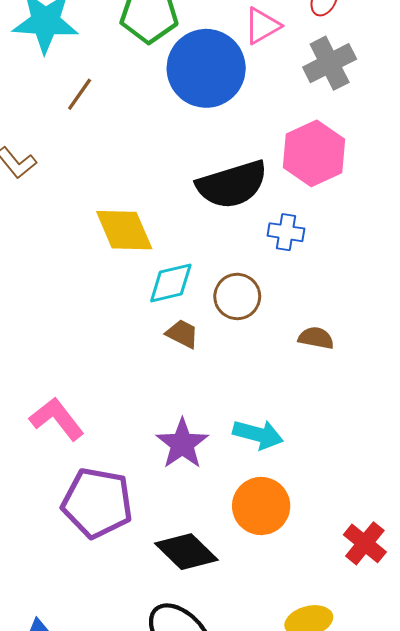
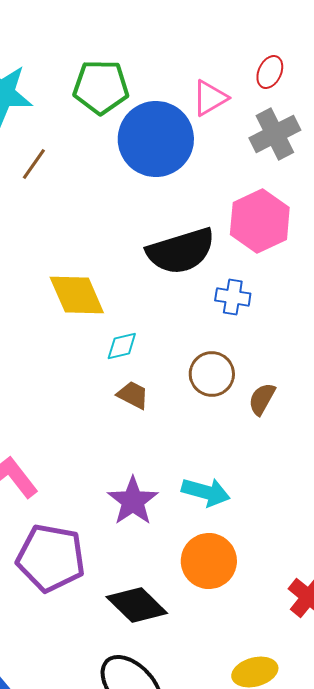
cyan diamond: (171, 283) -> (122, 346), size x0.7
brown circle: (237, 296) -> (212, 374), moved
brown semicircle: (316, 338) -> (262, 399), turned -72

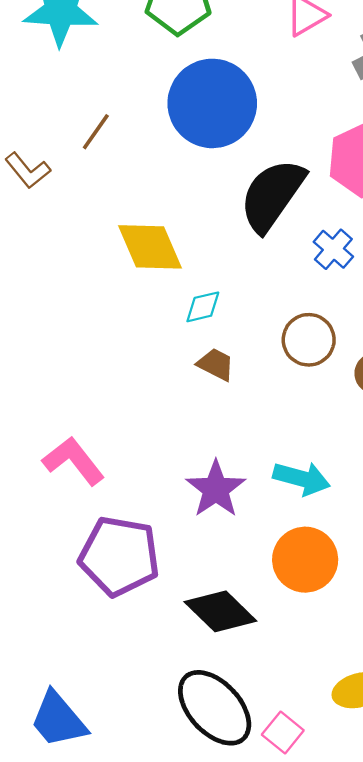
blue circle: (156, 139) -> (212, 103), moved
brown line: (34, 164) -> (96, 132), moved
black semicircle: (181, 251) -> (272, 195), turned 142
blue cross: (233, 297) -> (333, 249), turned 32

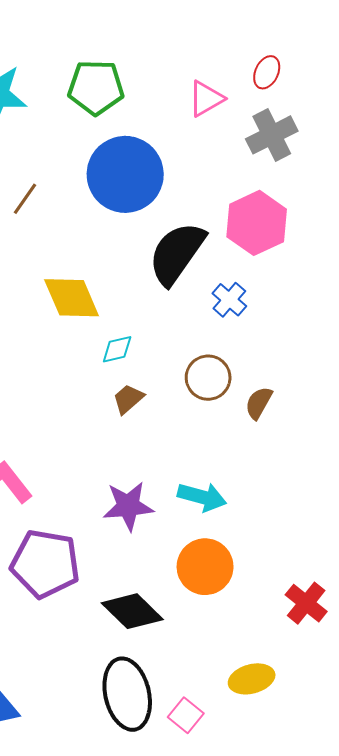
brown trapezoid: (216, 364) -> (128, 399), turned -68
purple star: (216, 489) -> (128, 506), turned 30
black ellipse: (215, 708) -> (127, 694), turned 30

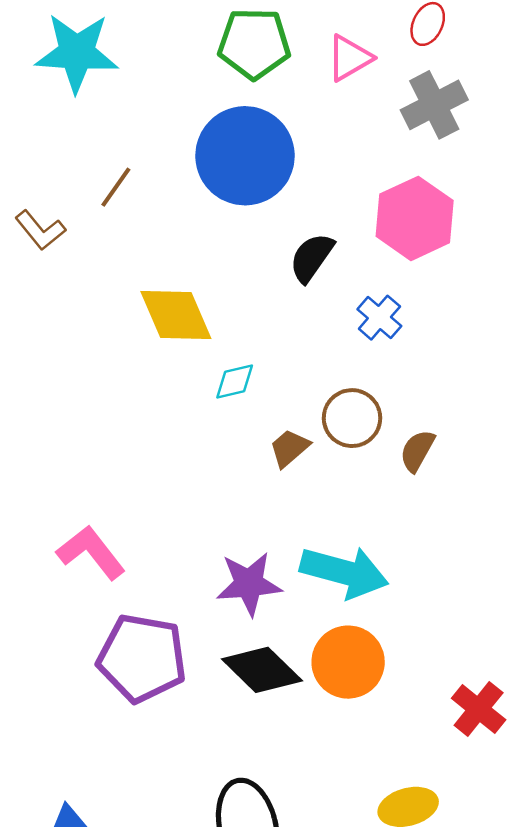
green pentagon: (96, 87) -> (254, 44), moved
black semicircle: (177, 253) -> (312, 258), size x0.6
brown trapezoid: (128, 399) -> (289, 448), moved
cyan arrow: (202, 497) -> (344, 572), size x1.4
black diamond: (132, 611) -> (262, 670), moved

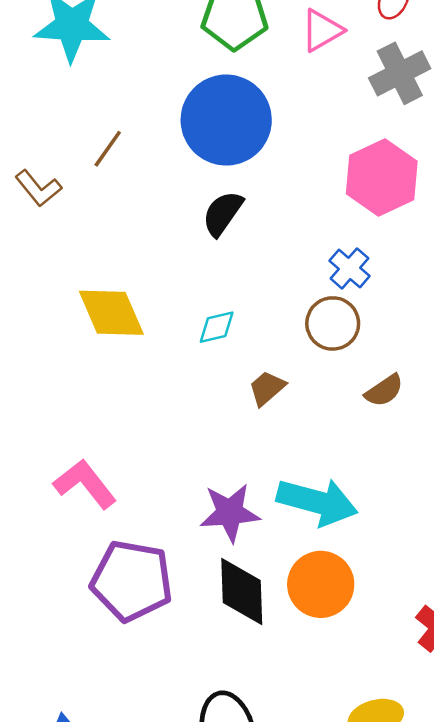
black semicircle: (312, 258) -> (223, 213), moved
yellow diamond: (176, 315) -> (111, 313), moved
brown circle: (352, 418) -> (333, 323), moved
brown semicircle: (417, 451) -> (384, 391), turned -153
black diamond: (262, 670) -> (242, 592), turned 44

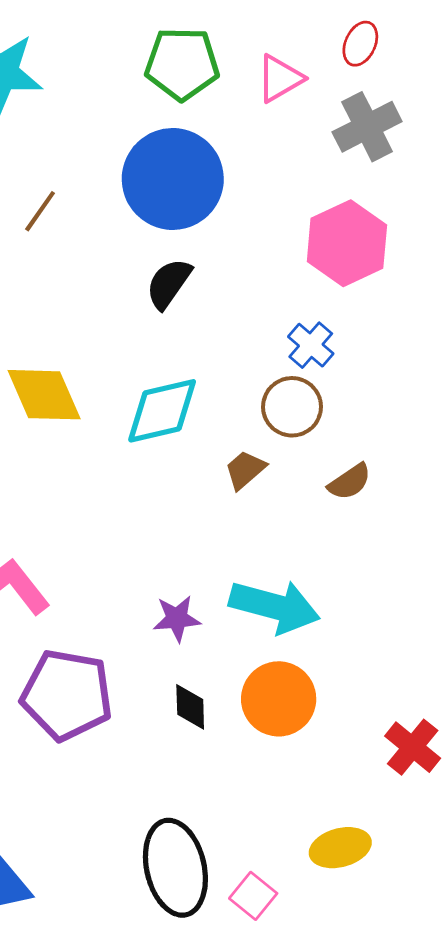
cyan diamond: (217, 327) -> (162, 411), size x1.8
brown trapezoid: (267, 388) -> (245, 470), moved
purple star: (230, 513) -> (177, 619), size x0.7
black diamond: (242, 592) -> (190, 707), size x0.6

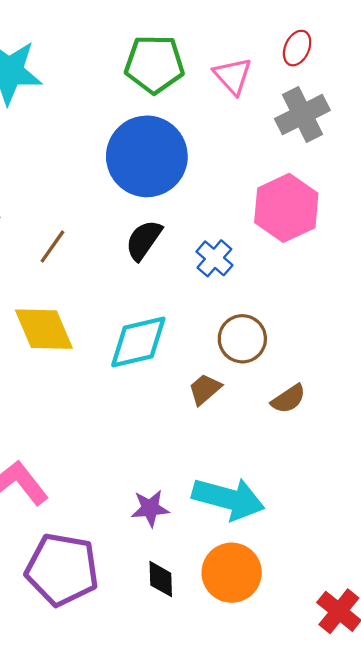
pink triangle: (280, 78) -> (233, 76), turned -42
brown line: (40, 211) -> (52, 247), moved
blue cross: (311, 345) -> (214, 258), moved

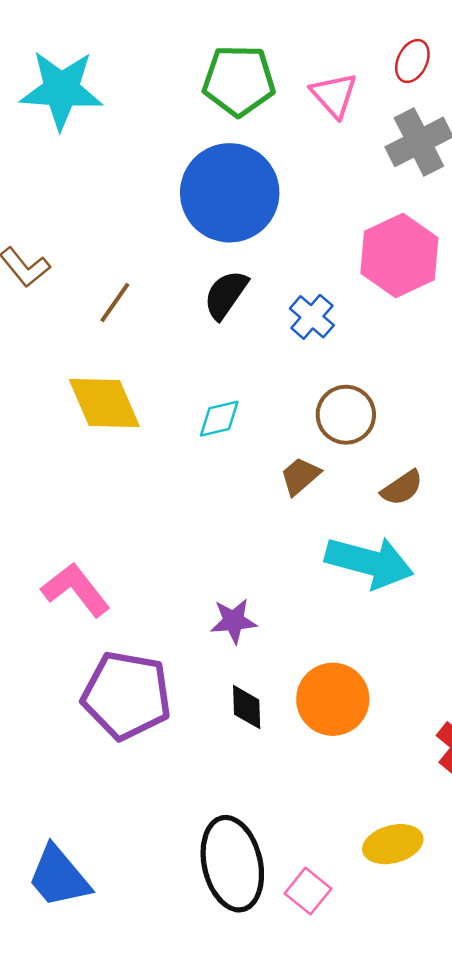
cyan diamond: (138, 342) -> (219, 419), size x0.6
cyan arrow: (228, 499) -> (369, 562), moved

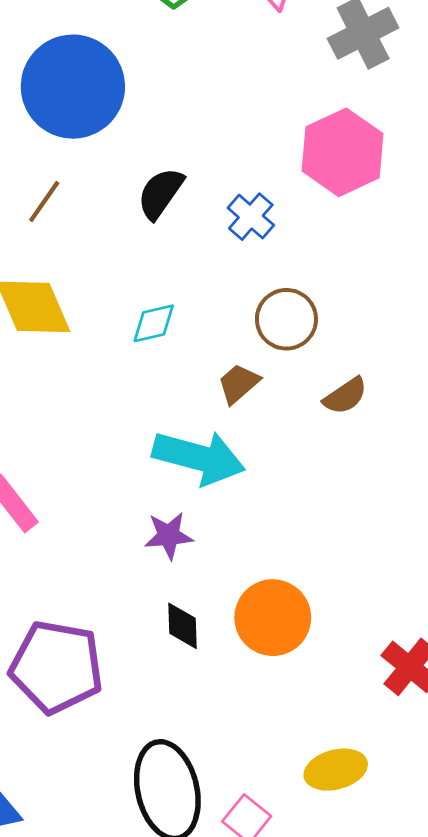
blue circle: (230, 193) -> (73, 87), moved
cyan arrow: (369, 562) -> (199, 457), moved
purple pentagon: (127, 695) -> (56, 667), moved

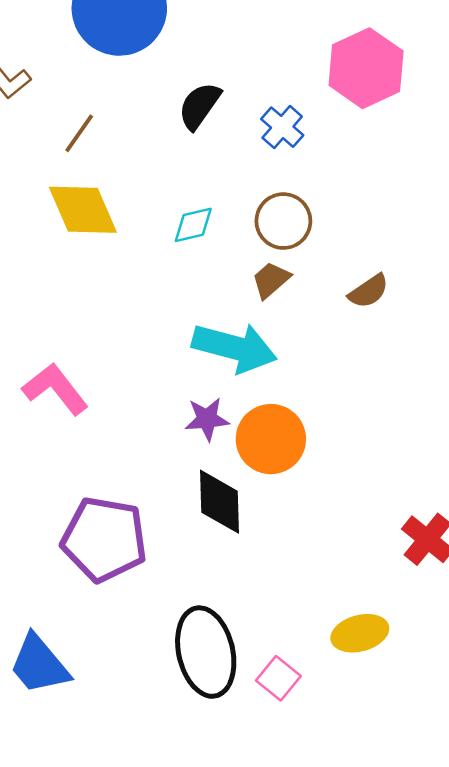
brown line: (44, 202) -> (79, 133), moved
brown circle: (286, 319) -> (283, 221), moved
orange circle: (273, 618) -> (271, 439), moved
black diamond: (182, 626) -> (220, 502), size x1.5

